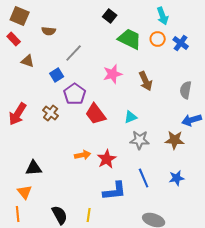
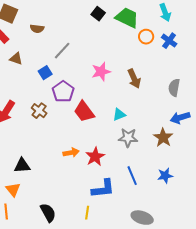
cyan arrow: (163, 16) -> (165, 13), moved
green trapezoid: (130, 39) -> (127, 18), moved
brown star: (175, 140) -> (163, 138), turned 30
yellow line: (89, 215) -> (87, 213), moved

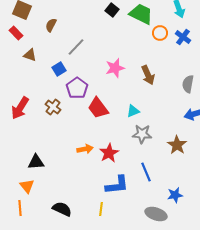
brown semicircle: (37, 29) -> (51, 25), turned 112
brown star: (163, 138) -> (177, 145), moved
blue star: (165, 176) -> (175, 195), moved
black semicircle: (48, 213) -> (62, 209), turned -36

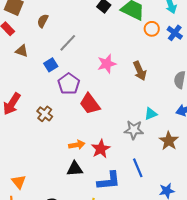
brown cross: (53, 107) -> (45, 114), moved
cyan triangle: (133, 111) -> (151, 114), moved
black triangle: (36, 162) -> (75, 169), moved

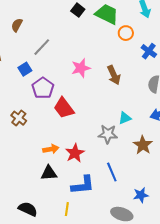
blue cross: (175, 33) -> (149, 51), moved

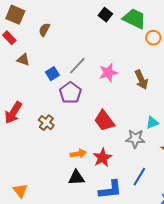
gray line: (42, 47) -> (77, 66), moved
red trapezoid: (64, 108) -> (104, 121), moved
blue line: (112, 172) -> (139, 177), turned 54

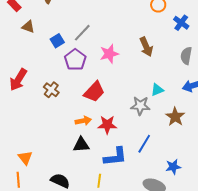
pink star: (108, 73) -> (109, 54), moved
red trapezoid: (104, 121) -> (94, 92), moved, turned -100
red star: (102, 158) -> (107, 125), turned 30

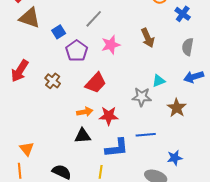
brown triangle: (28, 27) -> (30, 18), size x1.6
gray line: (82, 33) -> (94, 19), moved
blue line: (144, 144) -> (146, 135), turned 54

